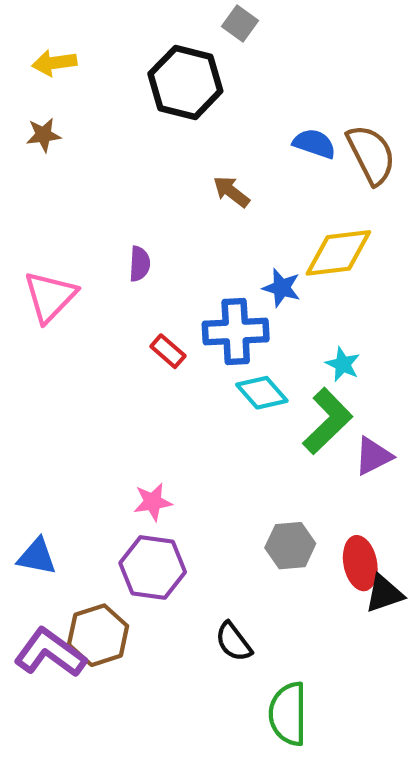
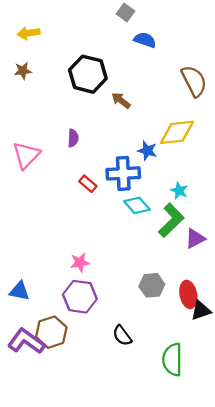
black hexagon: (185, 82) -> (88, 74), moved
blue semicircle: (314, 144) -> (145, 40), moved
green semicircle: (288, 714) -> (172, 360), moved

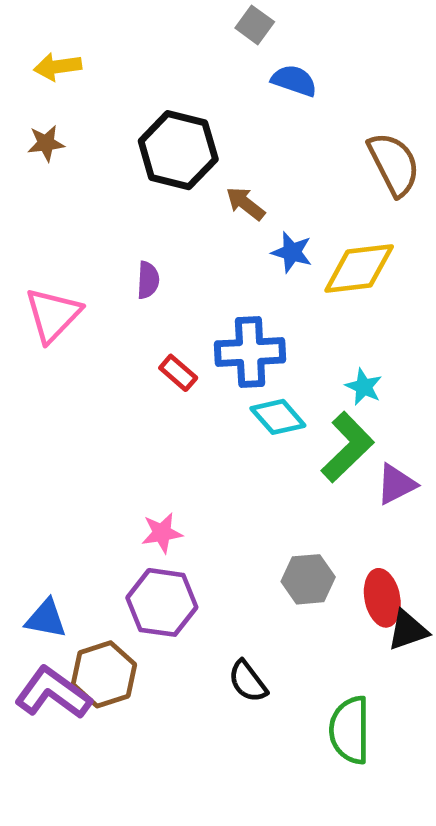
blue star: (147, 151) -> (292, 252), moved
blue triangle: (19, 291) -> (46, 619), moved

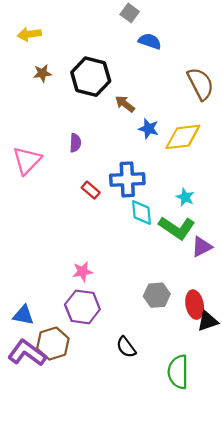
brown star: (46, 143) -> (42, 73), moved
cyan diamond: (278, 417) -> (141, 212), turned 36
green L-shape: (347, 447) -> (177, 228), turned 78

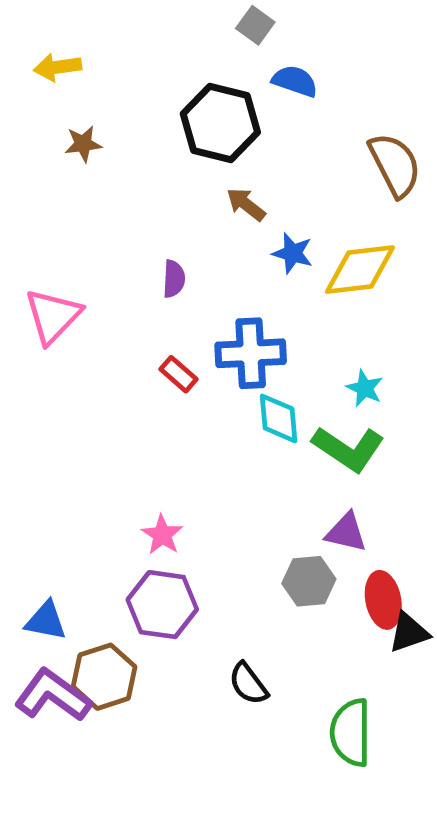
black hexagon: (91, 77) -> (220, 123), moved
purple semicircle: (75, 143) -> (174, 279), moved
purple triangle: (202, 247) -> (346, 532), moved, turned 40
pink star: (82, 272) -> (162, 535), turned -30

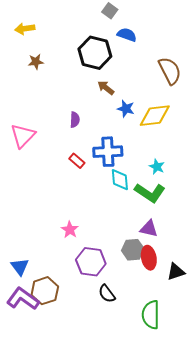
red ellipse: (383, 600) -> (149, 258), moved
purple hexagon: (162, 605) -> (91, 262), moved
blue triangle: (46, 621) -> (20, 267), turned 42

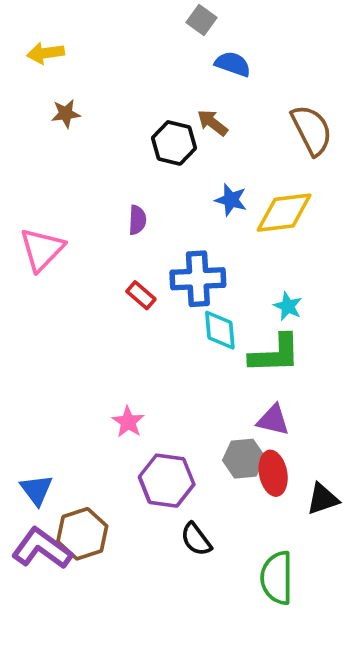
black hexagon: (95, 53) -> (174, 143), moved, size x0.7
brown arrow: (106, 88) -> (213, 123), moved
green L-shape: (150, 193) -> (275, 354), turned -36

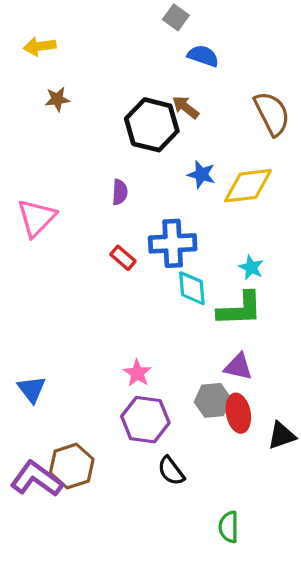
black hexagon: (174, 143) -> (152, 125), size x1.4
pink star: (128, 422) -> (137, 373), moved
blue triangle: (36, 490) -> (32, 389), moved
green semicircle: (277, 578) -> (229, 527), moved, size x0.7

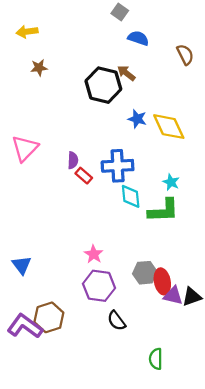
brown semicircle: (272, 114) -> (185, 55), moved, size x0.7
yellow diamond: (248, 186) -> (169, 127), turned 72
purple semicircle: (120, 192) -> (73, 160), moved
purple triangle: (238, 367) -> (173, 296), moved

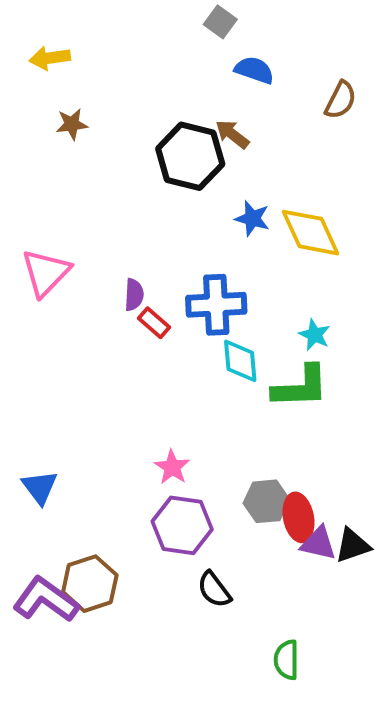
brown semicircle: (185, 55) -> (341, 100), turned 54

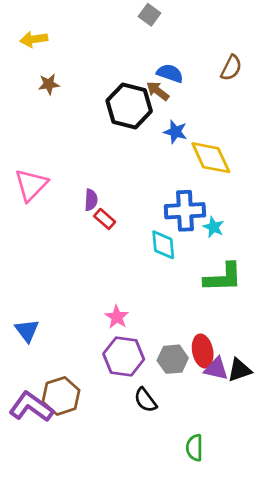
blue semicircle: (254, 70) -> (170, 73), moved
blue star: (252, 218) -> (175, 132), moved
blue cross: (216, 305) -> (185, 211), moved
green L-shape: (300, 387) -> (223, 277), moved
gray hexagon: (266, 501) -> (173, 359), moved

